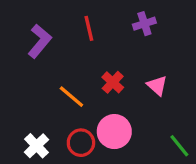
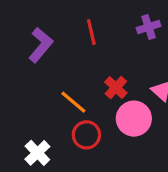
pink circle: (114, 132) -> (134, 119), moved
red circle: (81, 143) -> (86, 135), moved

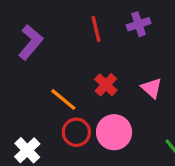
red line: (91, 32) -> (96, 29), moved
pink circle: (134, 119) -> (114, 132), moved

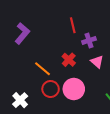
purple cross: (139, 24) -> (89, 40), moved
red line: (96, 29) -> (73, 25), moved

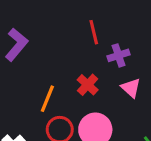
orange line: (42, 69) -> (47, 99), turned 72

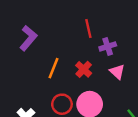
orange line: (47, 99) -> (54, 68), moved

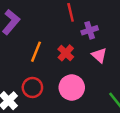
red circle: (62, 104) -> (32, 87), moved

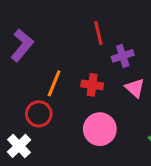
red cross: (66, 53) -> (92, 85), turned -35
red circle: (32, 87) -> (39, 114), moved

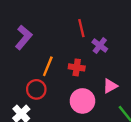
purple cross: (123, 56) -> (100, 45), turned -35
pink triangle: (135, 88) -> (110, 86), moved, turned 49

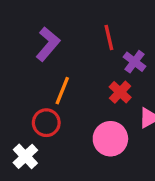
purple L-shape: (24, 37) -> (48, 44), moved
red cross: (77, 67) -> (120, 92), moved, turned 35

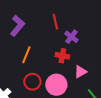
red cross: (120, 92) -> (62, 56), turned -32
red circle: (46, 123) -> (32, 82), moved

